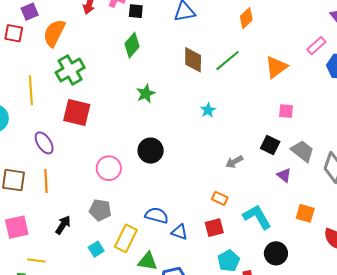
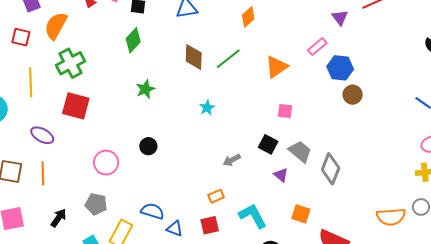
red square: (14, 33) -> (21, 37), moved
purple ellipse: (44, 143) -> (42, 135), turned -30
black circle: (151, 151) -> (148, 146), size x0.7
orange rectangle: (220, 198) -> (216, 196), turned -49

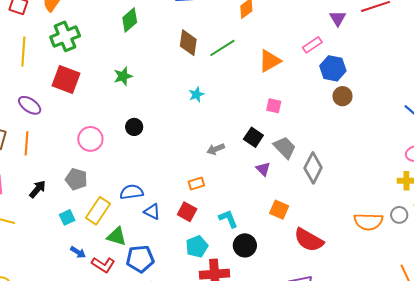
green star: (145, 89) -> (123, 76), moved
blue semicircle: (152, 211) -> (132, 192), turned -30
cyan L-shape: (253, 216) -> (228, 219), moved, size x0.7
red square: (210, 225) -> (187, 212), turned 36

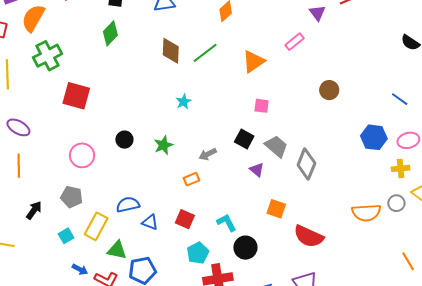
blue hexagon: (333, 68) -> (374, 137), moved
green star: (123, 76) -> (163, 145), moved
red square: (66, 79) -> (76, 96), moved
orange rectangle: (196, 184) -> (191, 179), moved

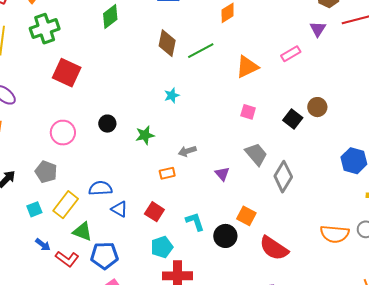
black square: (244, 139) -> (293, 119), moved
purple triangle: (257, 170) -> (222, 174), moved
black circle: (245, 248) -> (225, 236), moved

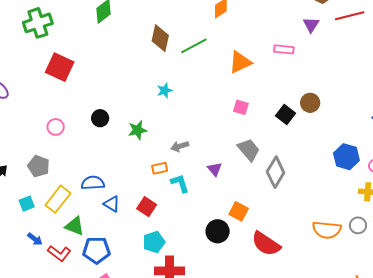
pink rectangle: (291, 54) -> (284, 49), turned 36
pink circle: (63, 133) -> (56, 127), size x0.7
cyan L-shape: (195, 222) -> (180, 183), moved

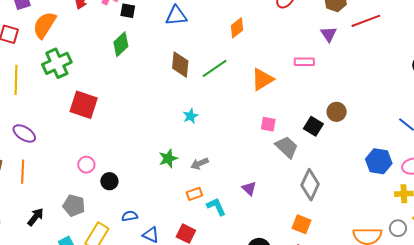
black circle: (100, 118) -> (109, 181), moved
gray arrow: (180, 146) -> (200, 164), moved
gray trapezoid: (249, 150) -> (287, 147), moved
blue semicircle: (93, 183) -> (130, 216), size x0.7
orange square: (239, 211) -> (302, 224), moved

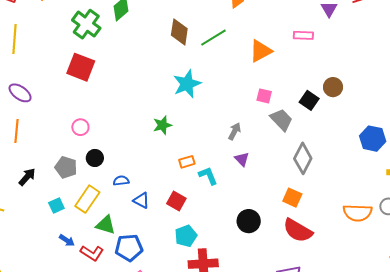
green cross: (57, 63) -> (86, 24), moved, turned -32
cyan star: (191, 116) -> (187, 84), size x1.8
gray arrow: (200, 164) -> (235, 131), moved, turned 138
black circle: (109, 181) -> (95, 158), moved

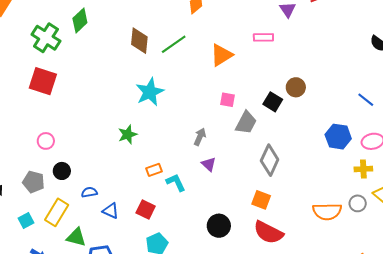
gray trapezoid: (281, 120) -> (246, 123), turned 75

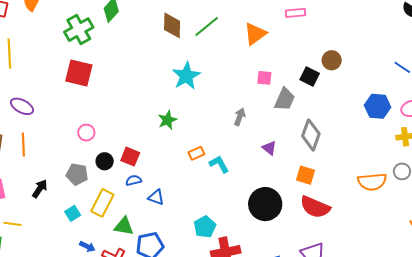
green cross: (46, 38) -> (79, 30), turned 32
purple triangle: (209, 164) -> (269, 148), moved
red square: (146, 210) -> (130, 157), moved
black circle: (219, 226) -> (265, 204), size x1.4

